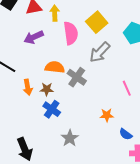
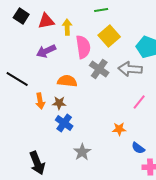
gray arrow: (100, 52) -> (130, 69), moved, turned 50
gray cross: (77, 77) -> (99, 69), moved
pink line: (127, 88) -> (139, 102), turned 63

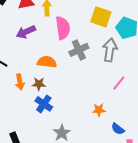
yellow square: (109, 36) -> (101, 17), moved, turned -30
gray cross: (99, 69) -> (79, 50), turned 30
gray arrow: (130, 69) -> (110, 50), turned 95

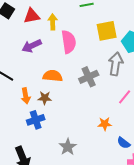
yellow square: (101, 17) -> (107, 31), turned -30
gray cross: (79, 50) -> (89, 77), moved
blue cross: (44, 104) -> (36, 120), moved, turned 36

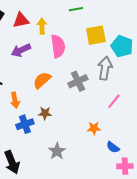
orange semicircle: (53, 76) -> (42, 80), turned -48
brown star: (45, 98) -> (45, 113), moved

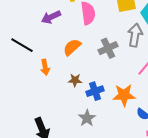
blue cross: (25, 124) -> (95, 91), moved
orange star: (94, 128) -> (124, 95), size x1.6

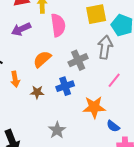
brown star: (75, 80) -> (37, 92), moved
blue cross: (95, 91) -> (65, 86), moved

